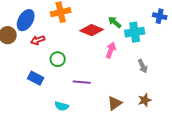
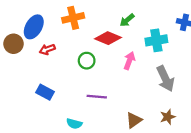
green arrow: (115, 22) -> (127, 20), moved, turned -80
green circle: (58, 59) -> (87, 61), moved
gray arrow: (143, 66) -> (165, 79), size x1.6

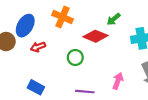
orange cross: (73, 18) -> (62, 17), turned 36
pink arrow: (129, 61) -> (118, 81), moved

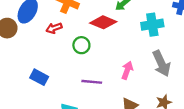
red arrow: (38, 47) -> (54, 28), moved

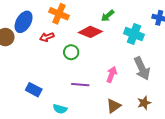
cyan cross: (152, 25) -> (134, 34), turned 30
blue rectangle: (39, 77) -> (34, 90), moved

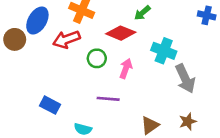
cyan cross: (134, 34) -> (164, 51), moved
red arrow: (47, 37) -> (66, 39), size x1.5
pink arrow: (112, 75) -> (126, 68), moved

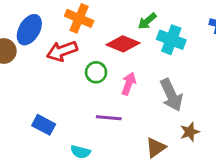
cyan cross: (164, 51) -> (171, 40), moved
gray arrow: (185, 79) -> (171, 95), moved
brown star: (188, 121) -> (190, 132), moved

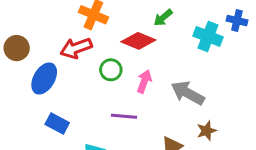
blue ellipse: (29, 30) -> (44, 79), moved
cyan cross: (171, 40) -> (208, 36), moved
gray arrow: (171, 95) -> (188, 93), turned 144

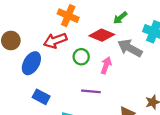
gray arrow: (188, 93) -> (130, 48), moved

